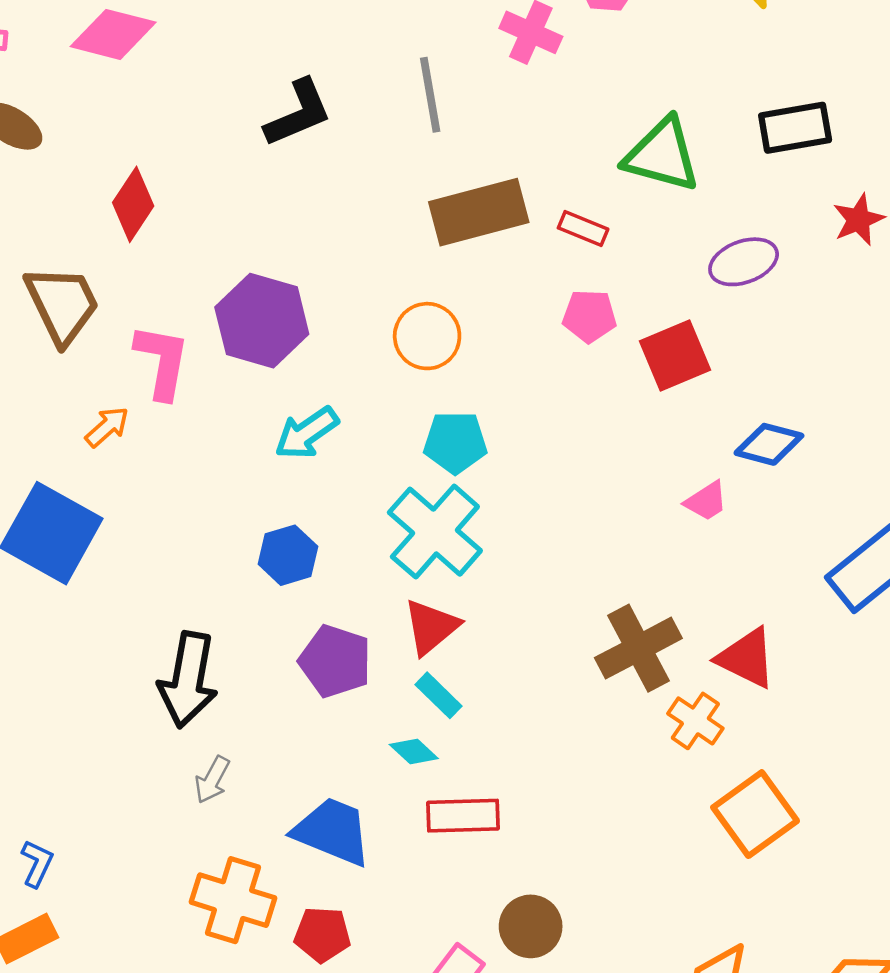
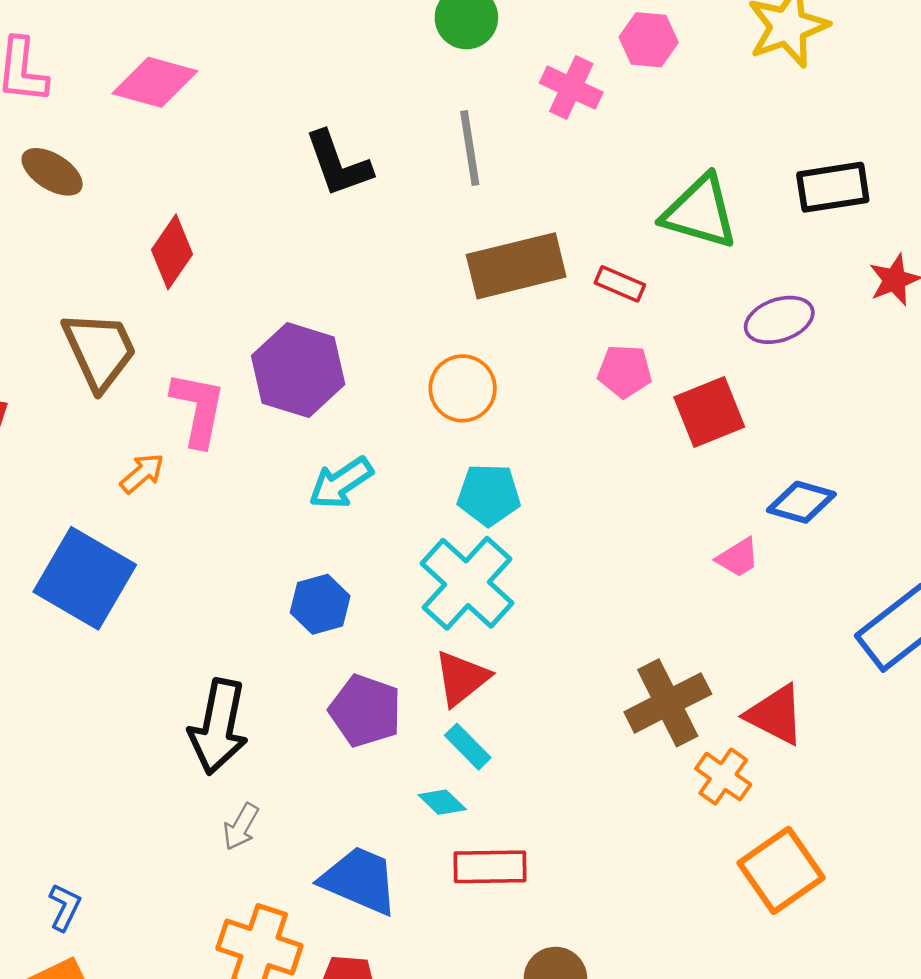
black L-shape: (298, 113) -> (338, 164), turned 92

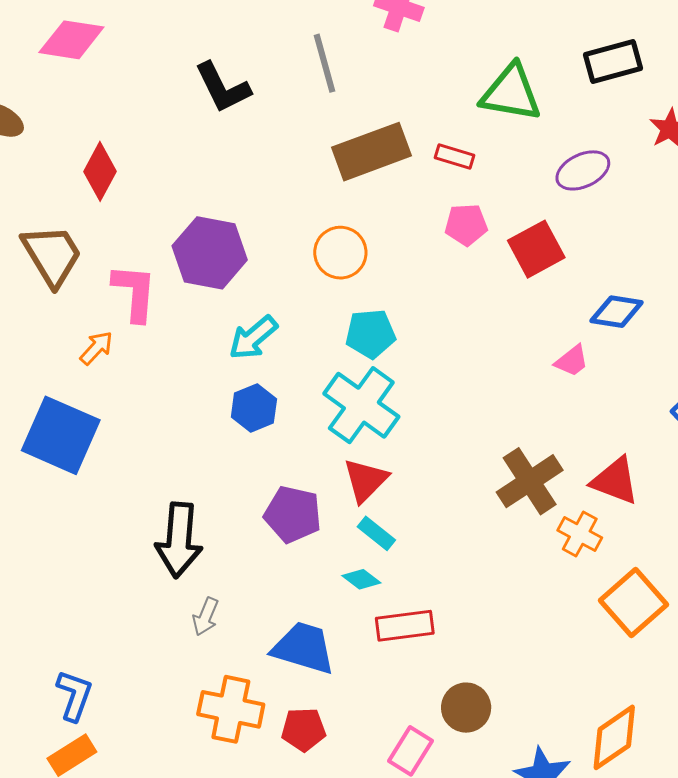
blue hexagon: (320, 604) -> (254, 408), moved
blue L-shape: (65, 907) -> (74, 695), size x1.4

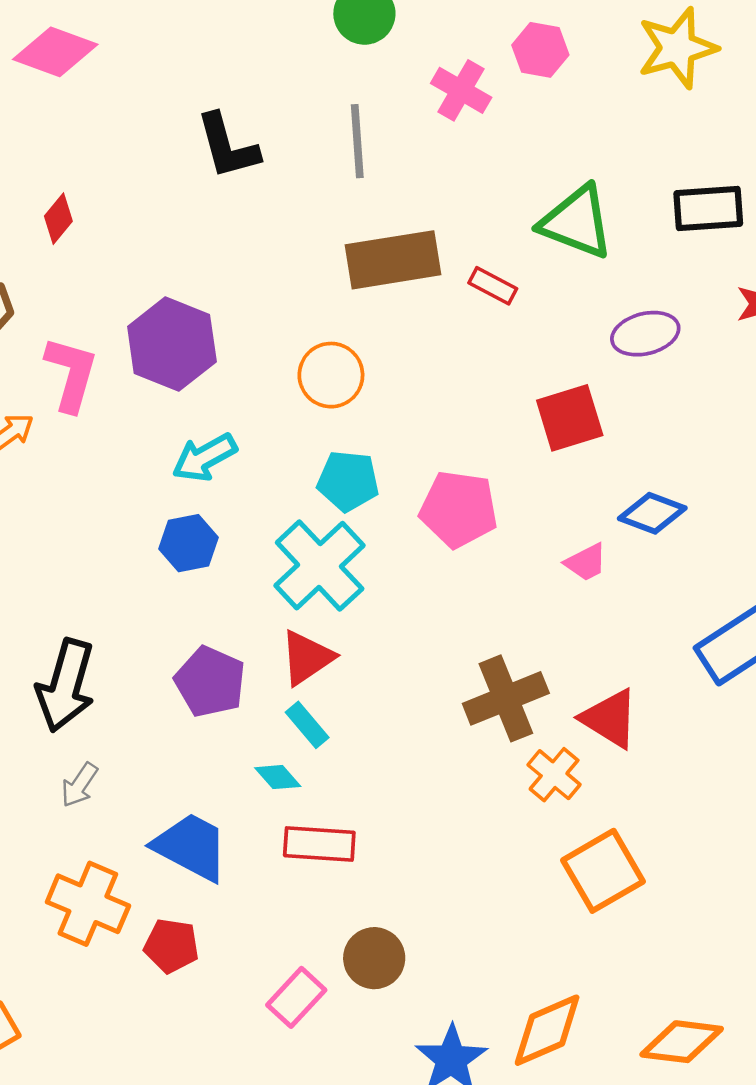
red diamond: (100, 171) -> (58, 219), size x0.7
pink pentagon: (466, 225) -> (459, 509), moved, size x1.5

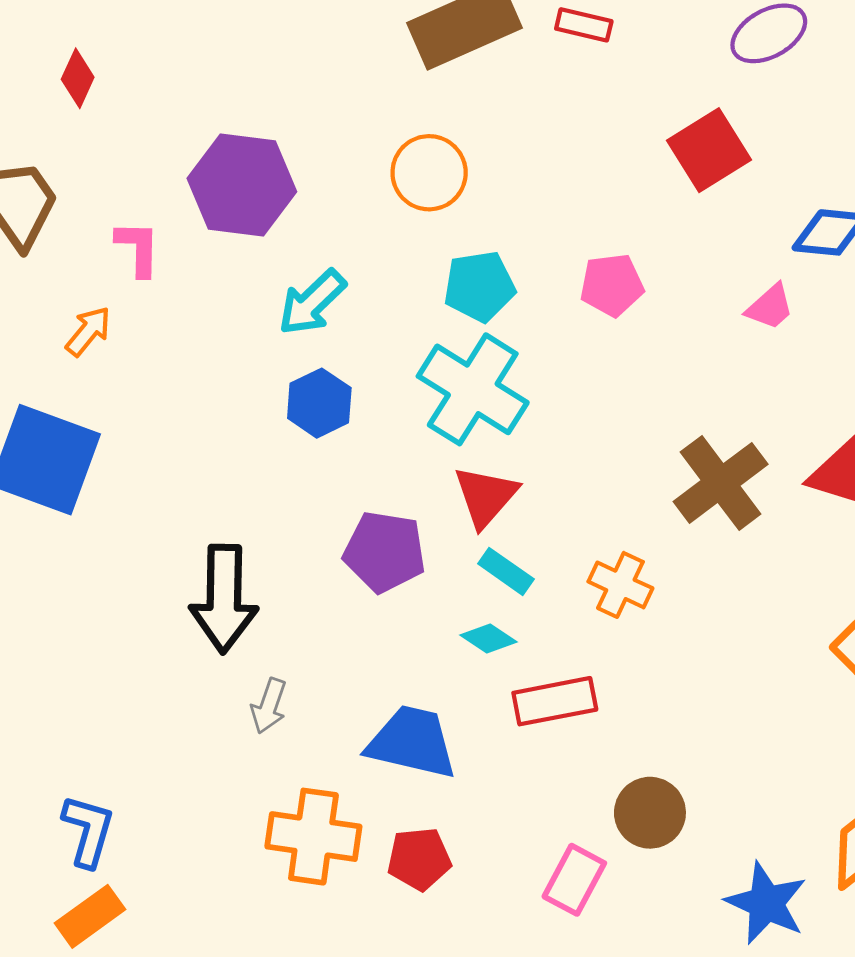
pink L-shape: (71, 374) -> (138, 248), size x0.7
pink pentagon: (459, 509) -> (612, 285), size x0.7
orange cross: (554, 775) -> (620, 585), moved

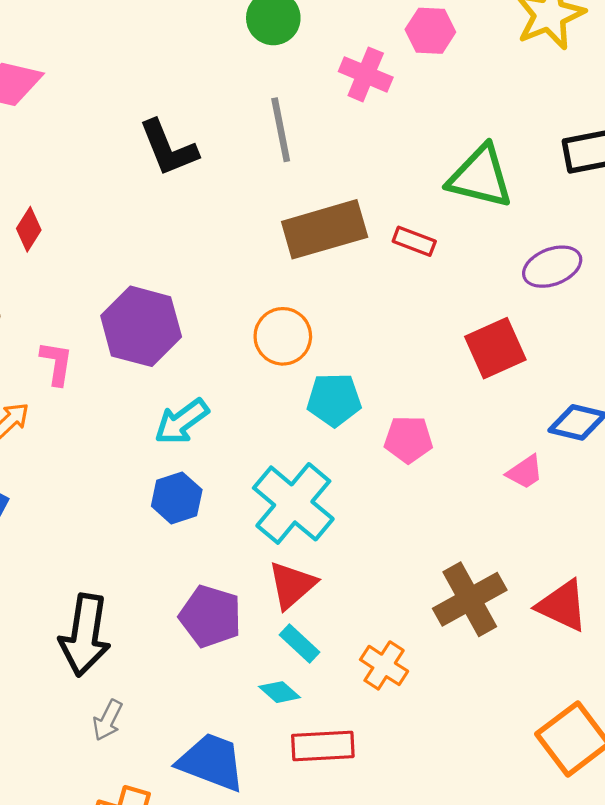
cyan pentagon: (479, 286) -> (334, 400), moved

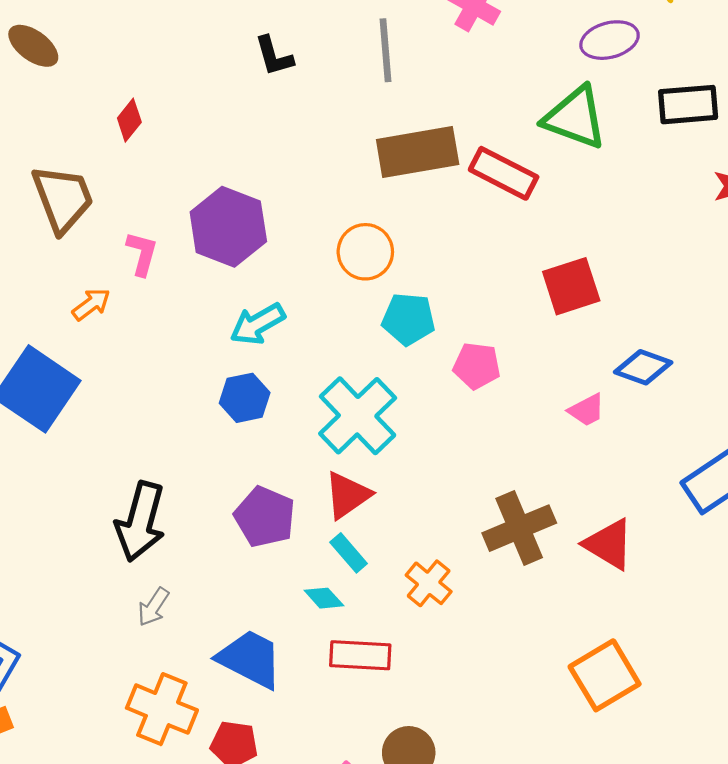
black L-shape: (168, 148) -> (274, 56), size x0.7
red rectangle: (414, 241) -> (504, 173), size x1.6
purple ellipse: (552, 267) -> (610, 40), moved

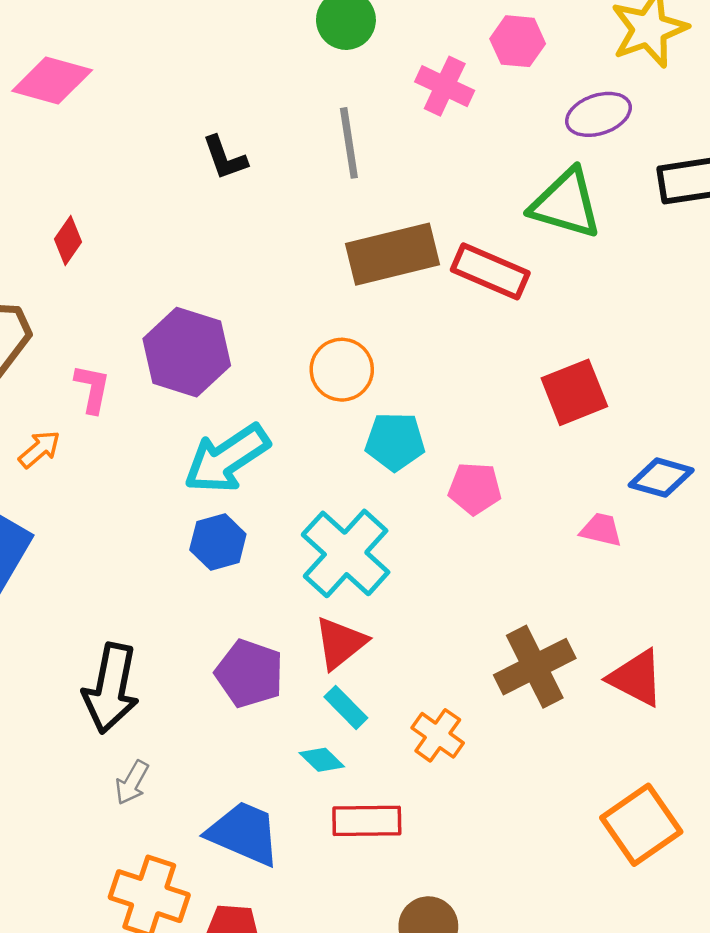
cyan arrow: (258, 324) -> (227, 459), size x1.4
pink trapezoid: (587, 410) -> (601, 530), turned -135

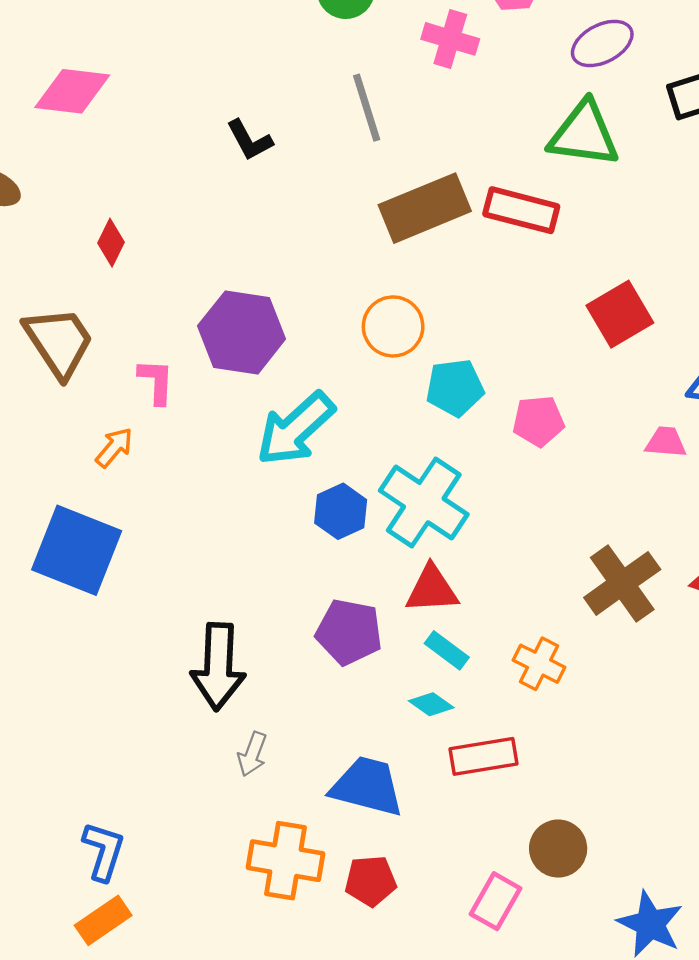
blue hexagon: (218, 542) -> (341, 511), moved
red triangle: (340, 643) -> (432, 589), turned 44

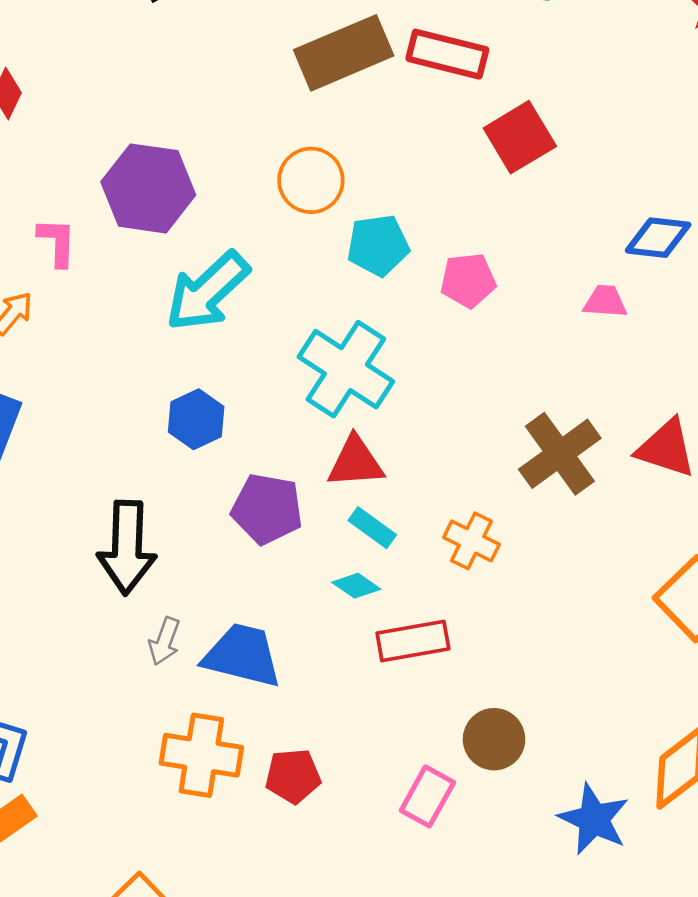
red square: (620, 314) -> (520, 137), moved
blue hexagon: (341, 511) -> (196, 419), moved
blue trapezoid: (367, 786) -> (242, 655), moved

